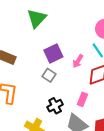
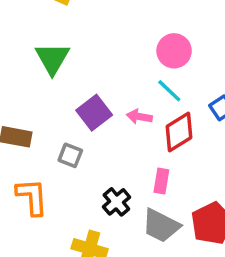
pink arrow: (78, 61) -> (139, 117), turned 80
gray square: (49, 75) -> (70, 155), moved

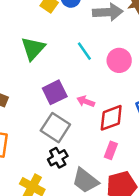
cyan line: (169, 91) -> (84, 51), moved
gray square: (70, 155) -> (55, 128), moved, size x1.6
pink rectangle: (161, 181) -> (111, 150), moved

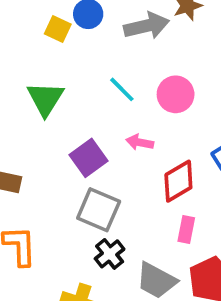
pink arrow: (86, 101) -> (140, 142), moved

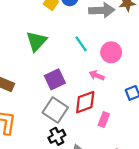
pink arrow: (140, 142) -> (97, 75), moved
red diamond: (178, 181) -> (85, 102), moved
pink rectangle: (186, 229) -> (104, 120), moved

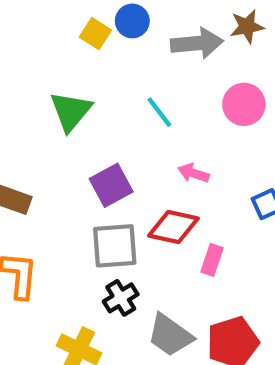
pink circle: (111, 52) -> (244, 104), moved
red diamond: (85, 102) -> (173, 227), turned 35
gray square: (55, 110) -> (115, 246), turned -35

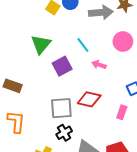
pink arrow: (193, 173) -> (99, 65), moved
purple square: (111, 185) -> (62, 66), moved
pink rectangle: (212, 260) -> (122, 112), moved

